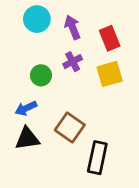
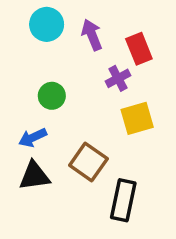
purple cross: (73, 62) -> (118, 78), moved
yellow square: (110, 74) -> (137, 118), moved

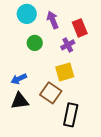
green circle: (52, 96) -> (35, 43), moved
yellow square: (137, 118) -> (65, 72), moved

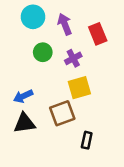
purple cross: (68, 45) -> (73, 58), moved
brown square: (51, 93) -> (62, 113), turned 35
black rectangle: (71, 115) -> (87, 140), size x0.6

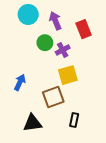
green circle: (43, 52) -> (45, 43), moved
blue arrow: (23, 96) -> (20, 82), turned 140
black triangle: (24, 123) -> (32, 123), moved

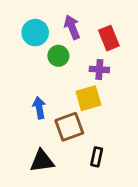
cyan circle: (28, 14) -> (35, 33), moved
purple cross: (63, 50) -> (99, 69), moved, turned 32
blue arrow: (20, 82) -> (39, 108), moved, turned -35

